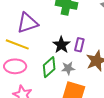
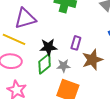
black star: (61, 45) -> (48, 47), moved, turned 30

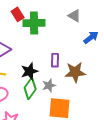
brown star: (92, 60) -> (75, 72), turned 30

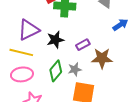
purple rectangle: (55, 60) -> (83, 45), turned 56
black star: (29, 71) -> (55, 40), moved

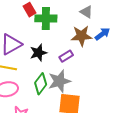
brown star: (102, 58) -> (82, 36), moved
gray star: (75, 69) -> (59, 81), size x1.6

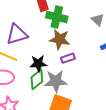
brown star: (82, 36) -> (60, 39), moved
black star: (38, 53) -> (38, 63), moved

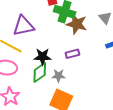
brown star: (60, 39) -> (77, 24), moved
gray star: (56, 81) -> (58, 76), size x0.6

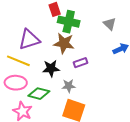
brown star: (77, 24) -> (64, 43), moved
green diamond: (40, 72) -> (39, 94), moved, turned 55

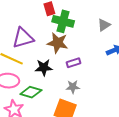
gray triangle: (110, 24) -> (104, 25), turned 40
gray star: (69, 86) -> (73, 87), moved

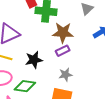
brown star: (58, 43) -> (63, 33), moved

